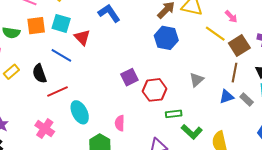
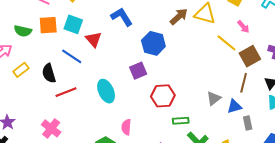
blue hexagon: (166, 38) -> (153, 43), moved
purple square: (129, 77) -> (138, 71), moved
gray triangle: (196, 80) -> (214, 98), moved
gray rectangle: (247, 99) -> (248, 123), moved, turned 32
cyan ellipse: (80, 112) -> (106, 91), moved

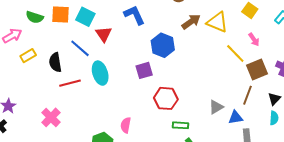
cyan ellipse: (106, 91) -> (100, 73), moved

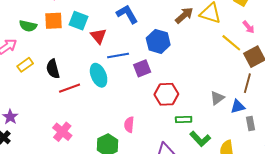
blue line: (80, 48) -> (118, 56), moved, turned -45
pink cross: (51, 117) -> (62, 132), moved

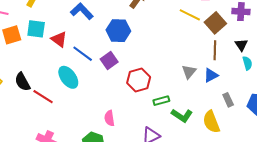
blue line: (118, 56) -> (83, 54), turned 60
red line: (70, 88) -> (43, 97), turned 65
gray rectangle: (250, 123) -> (228, 100), moved

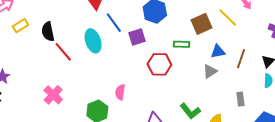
brown square: (215, 23) -> (201, 24), moved
blue triangle: (211, 75) -> (218, 51), moved
gray rectangle: (228, 100) -> (240, 99), moved
green rectangle: (161, 101) -> (181, 44), moved

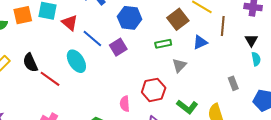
brown line: (241, 59) -> (223, 26), moved
red hexagon: (159, 64) -> (154, 90), moved
gray triangle: (210, 71) -> (179, 65), moved
pink semicircle: (120, 92) -> (125, 104), moved

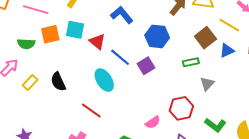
blue triangle: (200, 42) -> (227, 51), moved
red line: (50, 79) -> (91, 111), moved
pink semicircle: (125, 104) -> (153, 122), turned -119

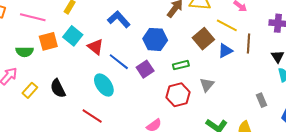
cyan square: (75, 30) -> (73, 36), turned 30
green rectangle: (191, 62) -> (181, 65), moved
red hexagon: (181, 108) -> (178, 95), moved

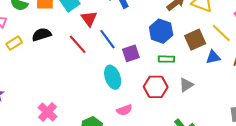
blue hexagon: (155, 39) -> (161, 31), moved
cyan ellipse: (104, 85) -> (113, 77), moved
black semicircle: (58, 88) -> (42, 35), moved, turned 84
red line: (92, 116) -> (78, 44), moved

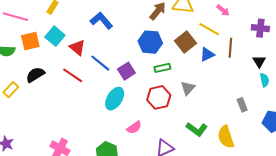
cyan ellipse: (113, 77) -> (115, 99), turned 65

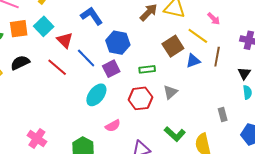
blue hexagon: (150, 42) -> (118, 43), moved

